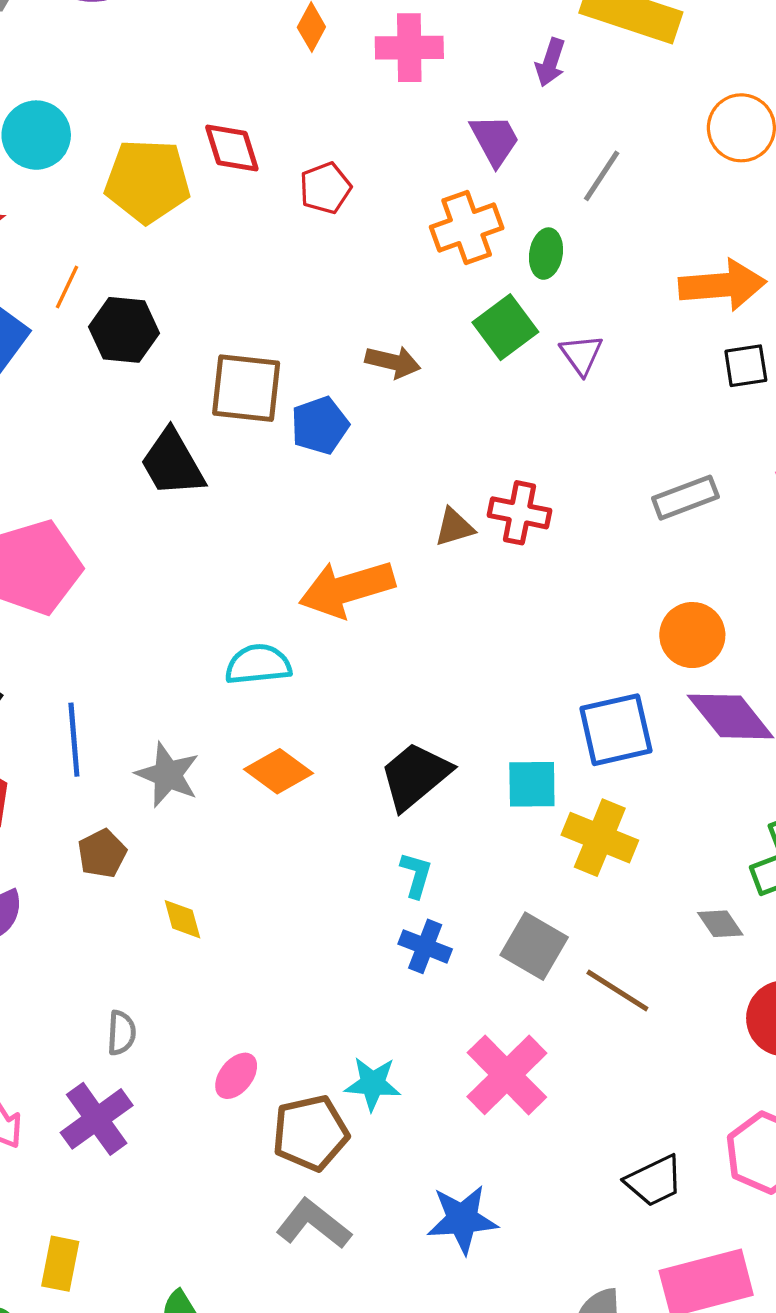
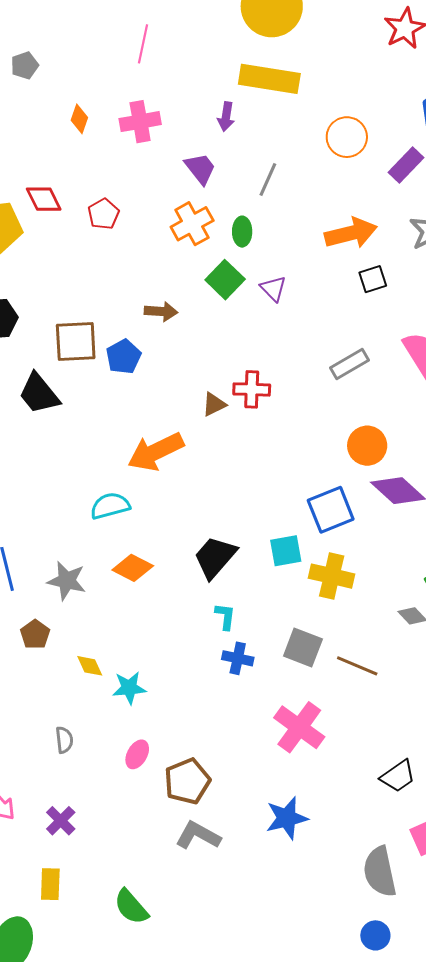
cyan star: (373, 1084) -> (129, 688), moved
purple cross: (97, 1119) -> (61, 821), moved, size x0.7

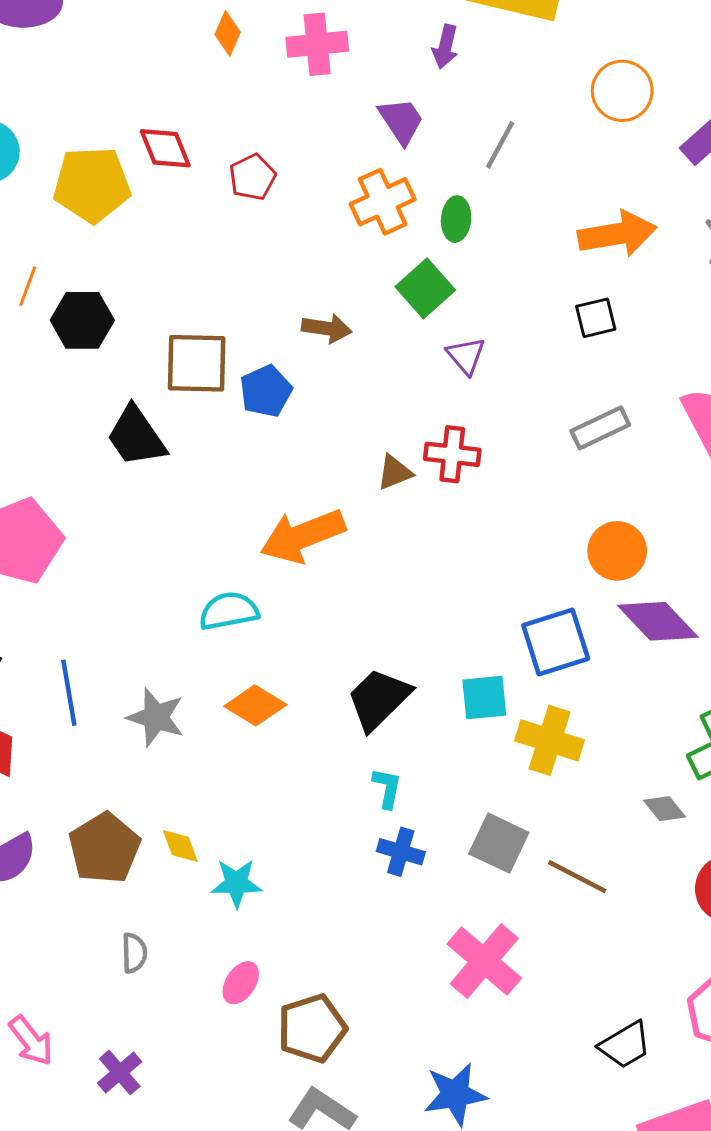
black square: (373, 279) -> (596, 318), moved
purple triangle: (273, 289) -> (466, 356), moved
brown pentagon: (35, 634) -> (104, 848), moved, size x1.6

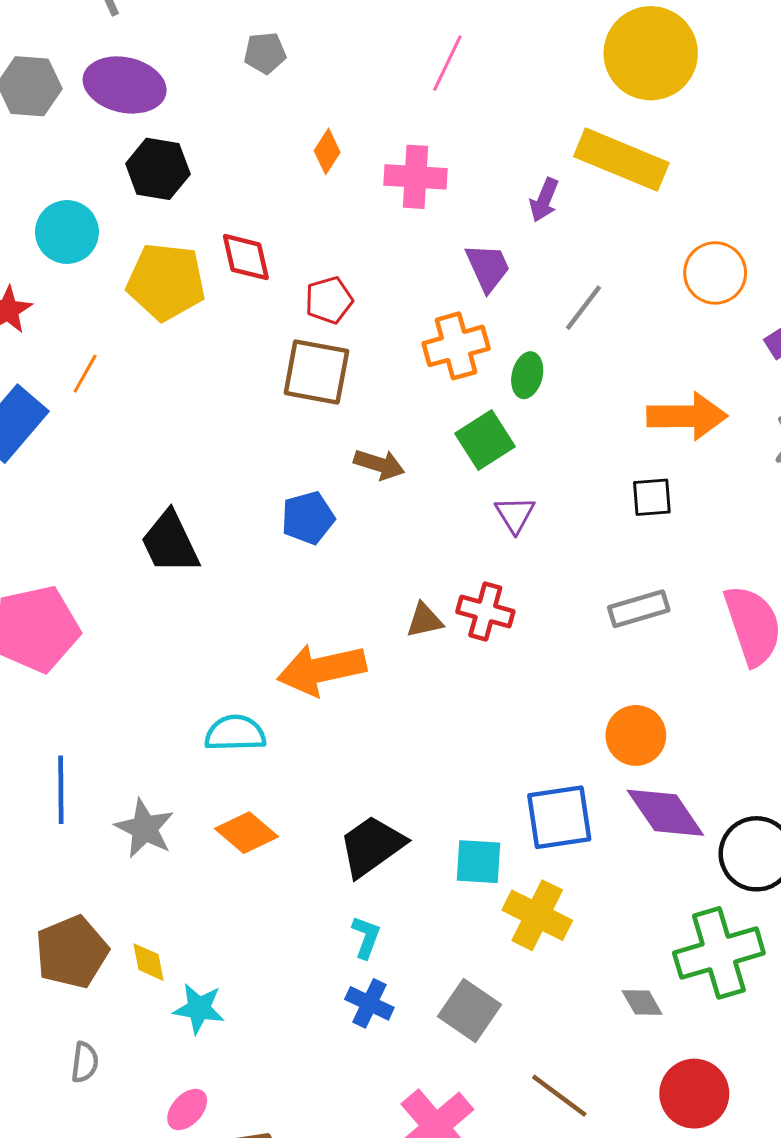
black hexagon: (82, 320) -> (158, 169), moved
brown square: (197, 363) -> (316, 372), moved
brown line: (577, 877) -> (559, 1096), moved

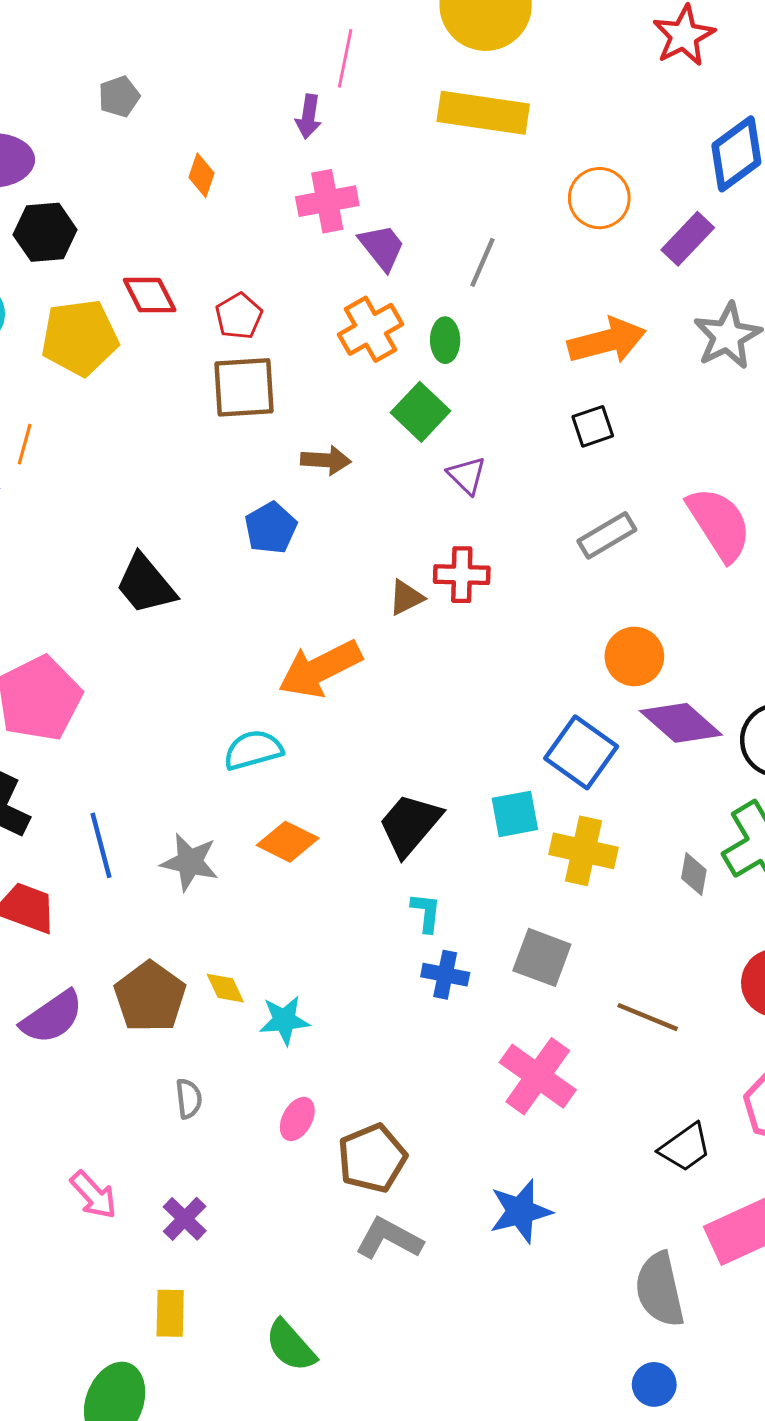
pink line: (447, 63) -> (345, 58), moved
pink cross: (416, 177) -> (327, 201), moved
purple arrow: (544, 200) -> (308, 117), moved
blue square: (559, 817) -> (581, 752), turned -32
gray diamond: (642, 1003) -> (694, 874), moved, turned 54

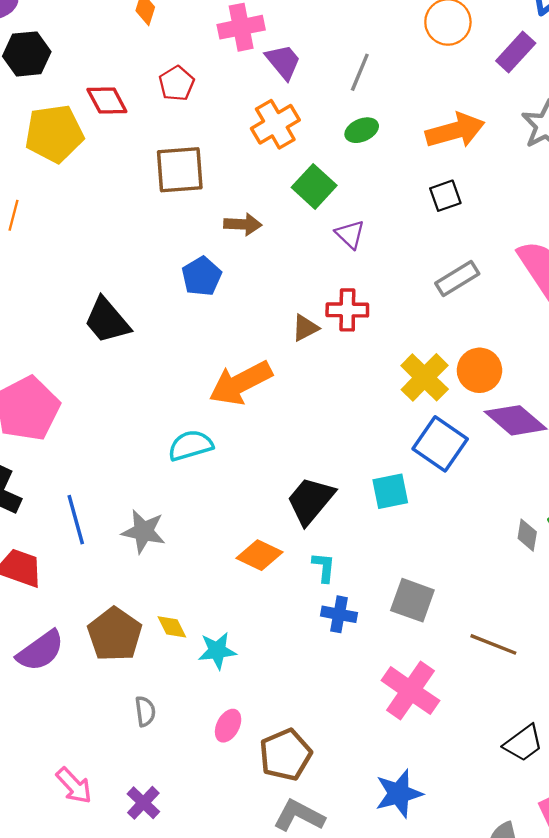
red pentagon: (239, 316) -> (177, 83), moved
green ellipse: (445, 340) -> (362, 130), moved, turned 68
orange diamond: (288, 842) -> (259, 555), moved
yellow cross: (584, 851) -> (425, 377), moved, turned 33

